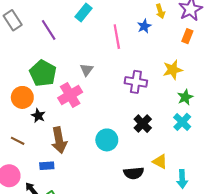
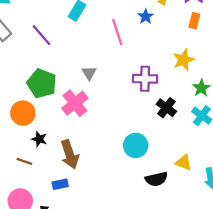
black star: (38, 116) -> (39, 139), moved
black cross: (143, 124) -> (166, 108), moved
cyan circle: (107, 140) -> (136, 145), moved

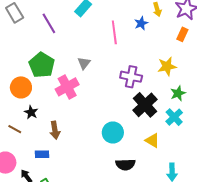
black cross: (166, 108) -> (145, 105), size x1.4
brown arrow: (70, 154) -> (55, 130), size x0.7
yellow triangle: (183, 162) -> (152, 140), moved

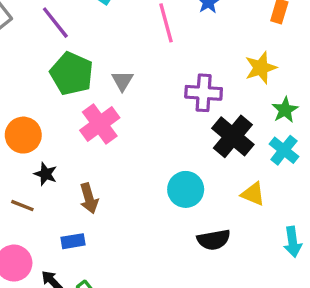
green pentagon: (42, 65) -> (72, 74), moved

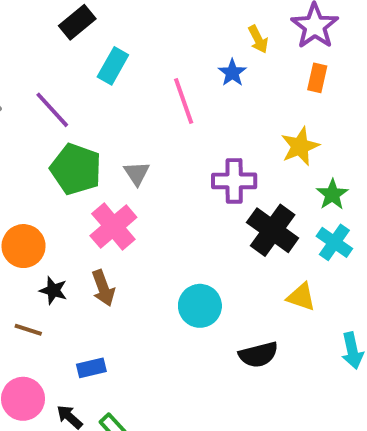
cyan circle: (186, 189) -> (200, 306), moved
brown arrow: (89, 198) -> (103, 288), moved

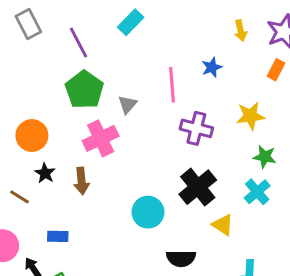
blue star: (232, 73) -> (212, 67), moved
pink line: (184, 101) -> (172, 85), moved
green star: (332, 194) -> (265, 157), turned 30
black cross: (273, 230) -> (198, 187), moved

